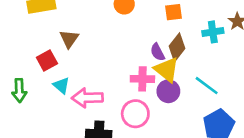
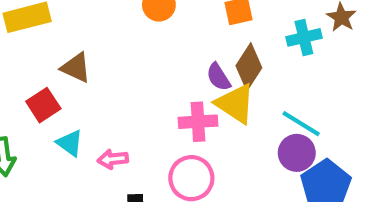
brown triangle: (69, 39) -> (76, 68), turned -36
purple circle: (168, 91) -> (297, 153), moved
pink arrow: (87, 98) -> (113, 159), size x0.6

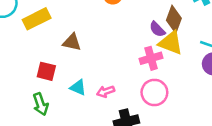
red square: (43, 105) -> (46, 71), moved, turned -30

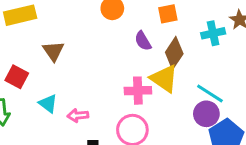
purple semicircle: (157, 29) -> (143, 41), moved
brown triangle: (72, 42) -> (53, 51), turned 30

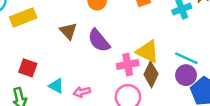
purple semicircle: (143, 41) -> (99, 41), moved, size x1.5
brown triangle: (53, 51) -> (68, 31), moved
brown diamond: (174, 53) -> (151, 74), moved

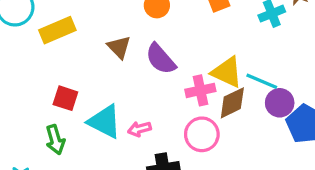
cyan line: (186, 58) -> (262, 81), moved
brown diamond: (151, 74) -> (232, 103), turned 40
cyan triangle: (56, 86) -> (105, 122), size x1.6

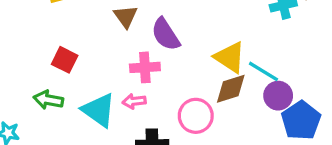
pink cross: (200, 90) -> (145, 67), moved
cyan triangle: (105, 122) -> (99, 110), moved
green arrow: (55, 140) -> (48, 100), turned 108

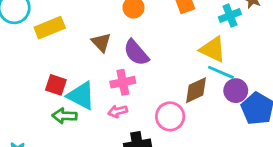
yellow triangle: (230, 57) -> (213, 49), moved
green arrow: (48, 100) -> (65, 116), moved
cyan triangle: (99, 110) -> (81, 96), moved

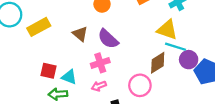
cyan triangle: (81, 96) -> (69, 77), size x0.7

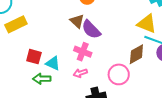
yellow rectangle: (39, 27) -> (16, 24), moved
brown triangle: (80, 34) -> (77, 21), moved
pink cross: (100, 63) -> (83, 52), turned 36

